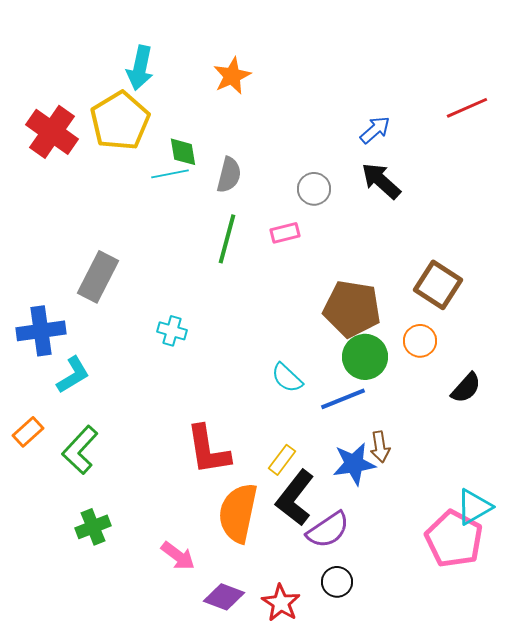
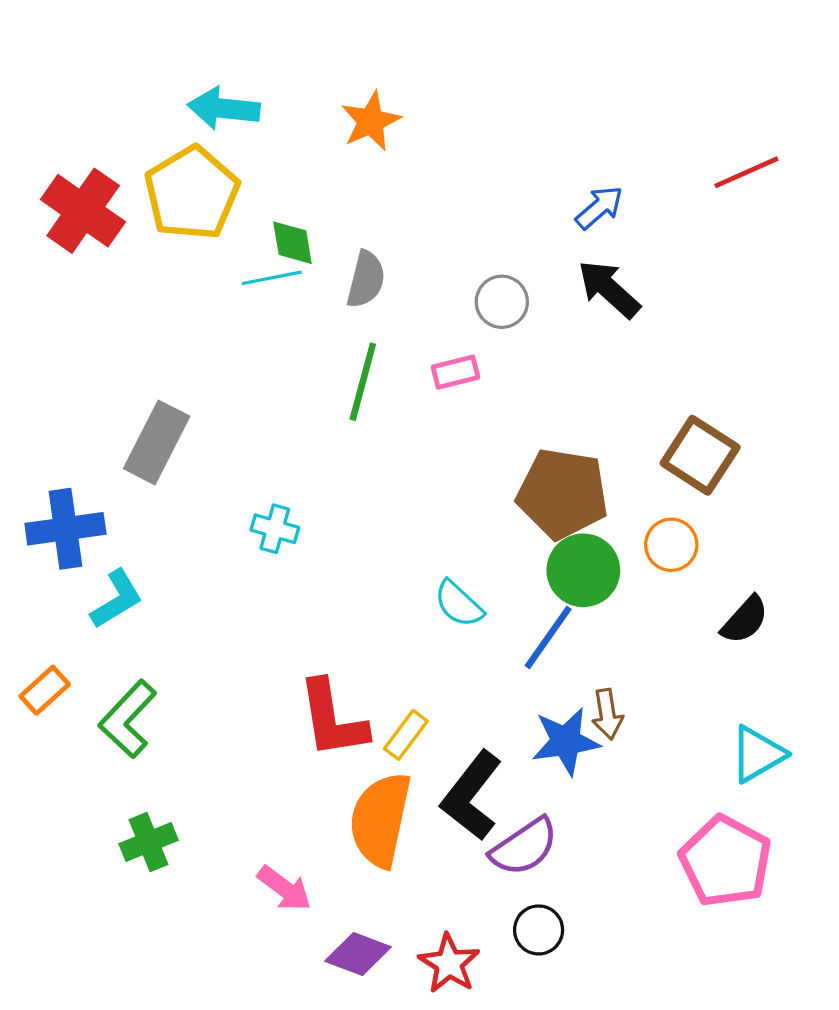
cyan arrow: (140, 68) -> (224, 108), turned 84
blue line: (343, 399) -> (548, 637), turned -33
yellow rectangle: (282, 460) -> (406, 735), moved
cyan triangle: (474, 507) -> (758, 754), moved

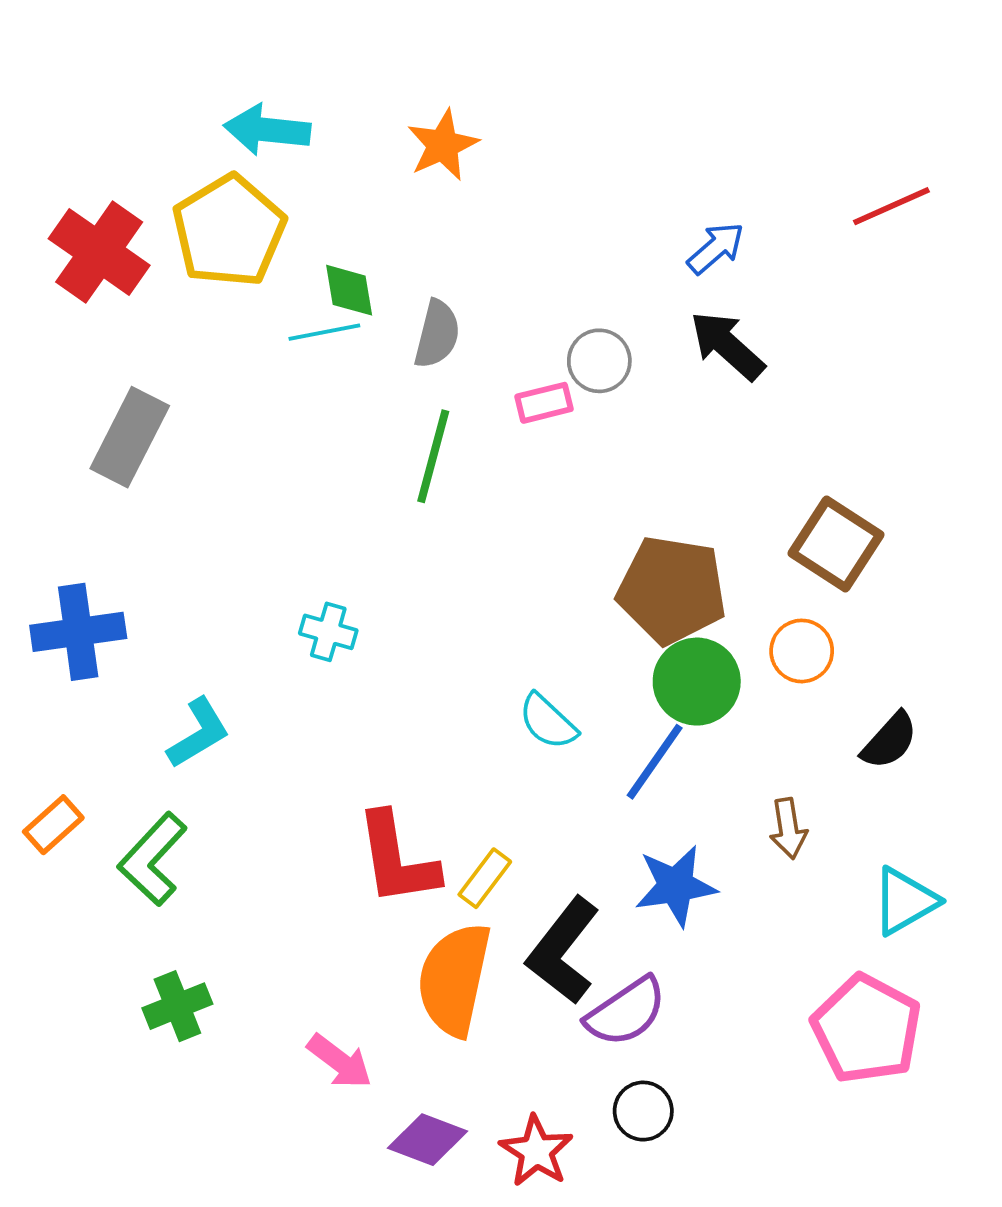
pink rectangle: (455, 372) -> (544, 403), moved
gray rectangle: (157, 442) -> (130, 437), moved
cyan L-shape: (117, 599) -> (198, 733), moved
brown arrow: (607, 714) -> (788, 829), moved

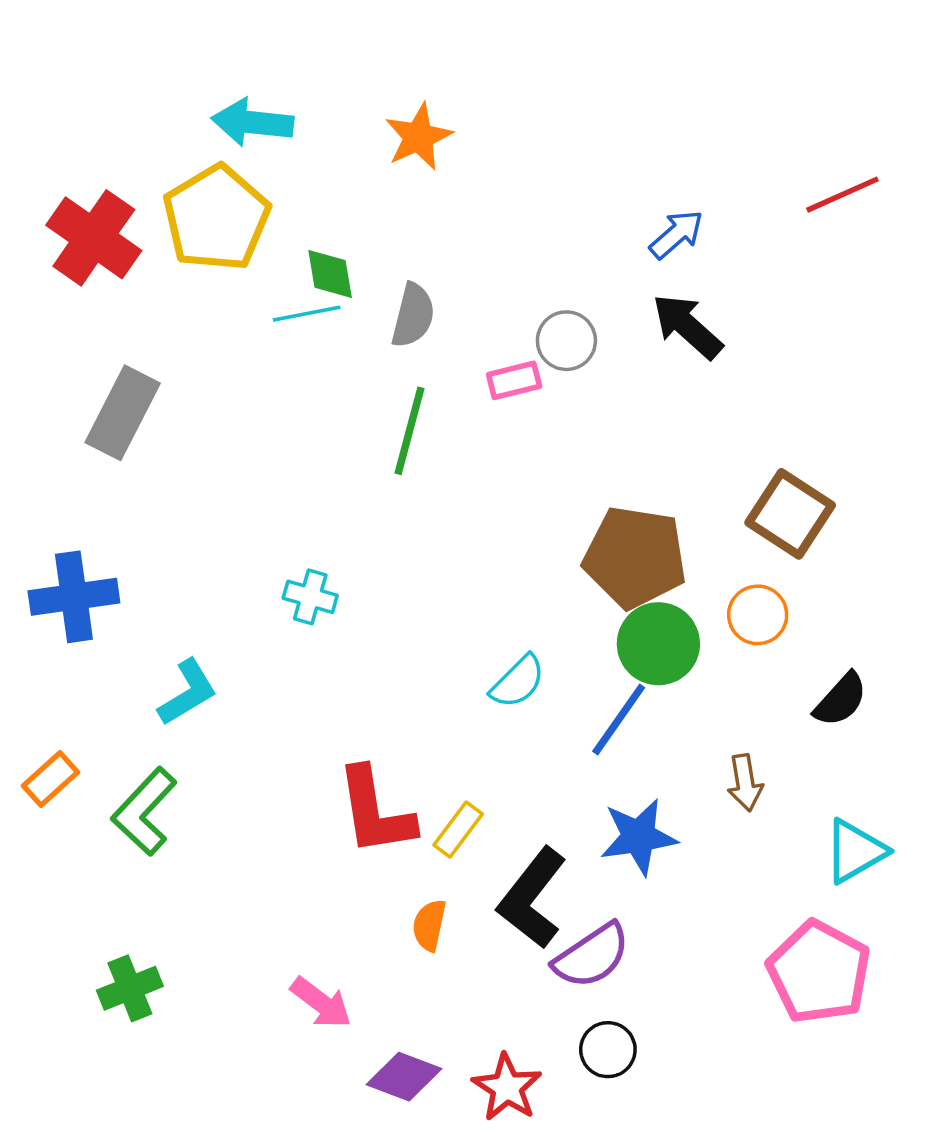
cyan semicircle: (548, 722) -> (518, 682), turned -88
orange semicircle: (454, 979) -> (429, 925), size x0.5
green cross: (177, 1006) -> (130, 988), moved

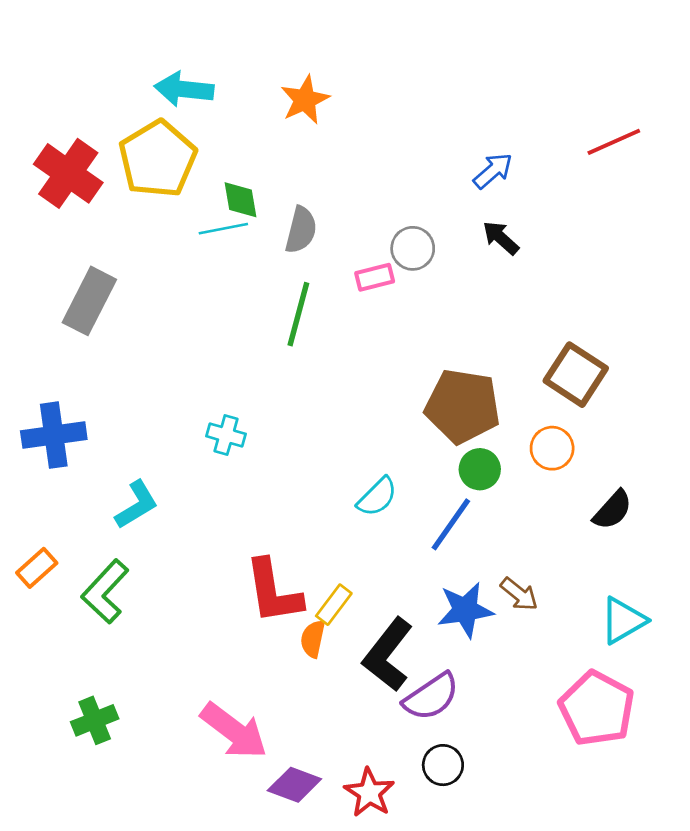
black arrow: (687, 326) -> (501, 238), size x0.7
green circle: (658, 644) -> (480, 469), size x0.7
brown arrow: (745, 783) -> (519, 594), moved, turned -42
orange semicircle: (429, 925) -> (313, 639), moved
pink arrow: (321, 1003) -> (234, 731), size x1.5

